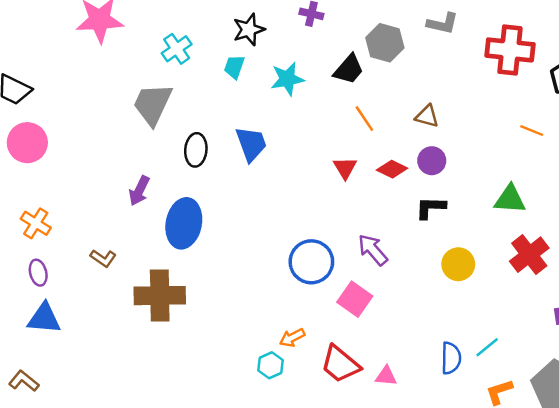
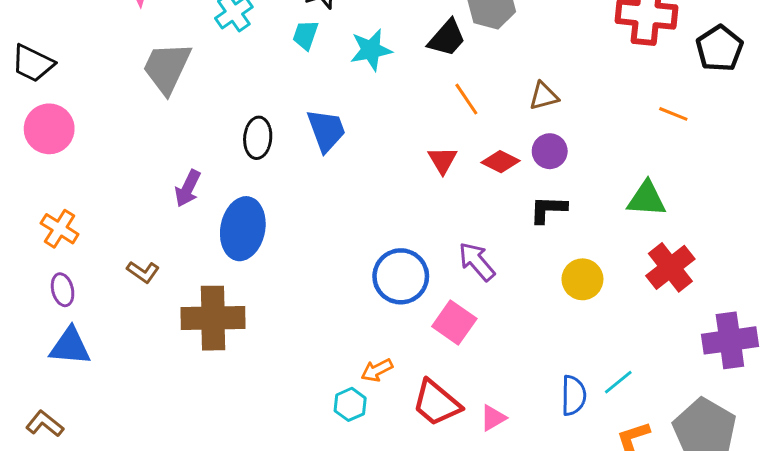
gray trapezoid: (153, 104) -> (167, 68), moved
brown triangle: (427, 116) -> (544, 96), turned -30
pink triangle: (386, 376) -> (493, 418), turned -35

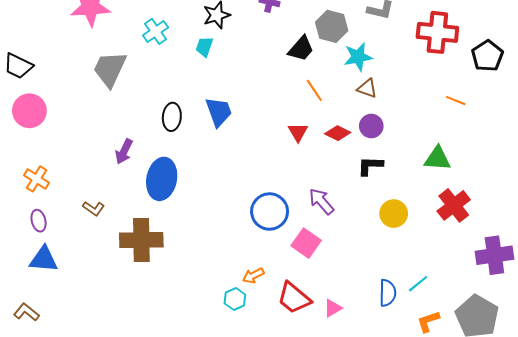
cyan star: (371, 50) -> (358, 57), moved
brown triangle: (544, 96) -> (367, 88), turned 35

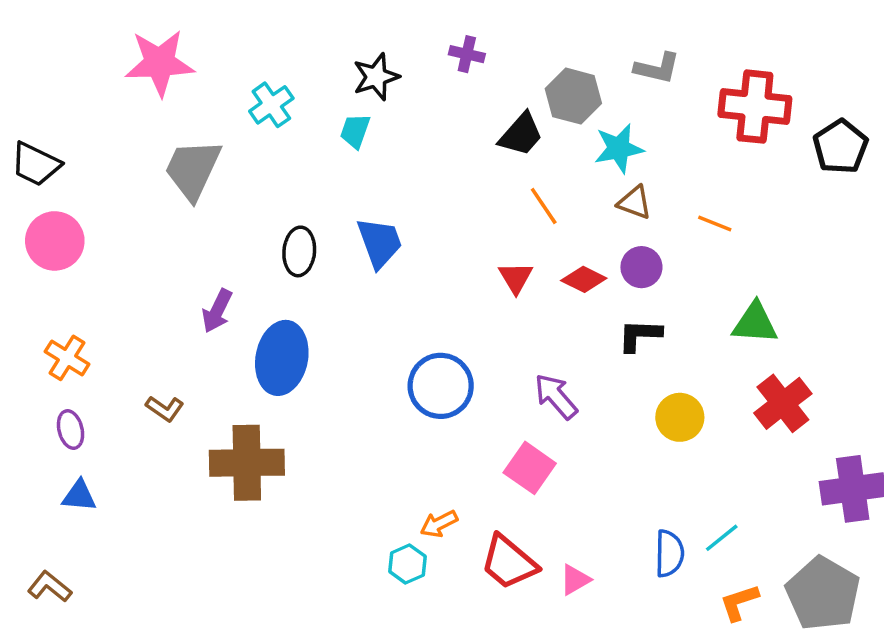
orange line: (456, 101) -> (715, 223), moved
blue circle: (270, 211) -> (441, 386), moved
blue triangle: (44, 259) -> (79, 496), size x0.7

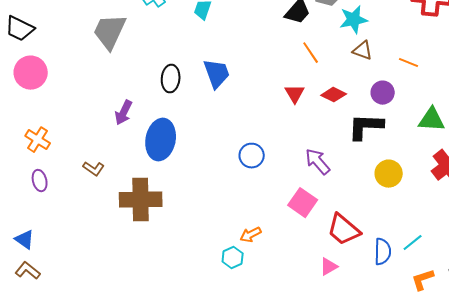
purple circle: (641, 267) -> (383, 93), moved
black L-shape: (640, 335) -> (366, 127), size x1.4
blue circle: (441, 386) -> (252, 156), size x0.7
blue triangle: (79, 496) -> (25, 240), moved, turned 30
red trapezoid: (509, 562) -> (344, 230), moved

